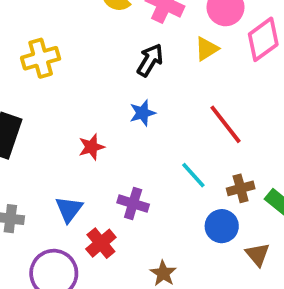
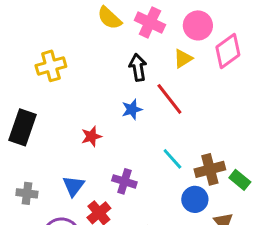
black arrow: (150, 60) -> (138, 67), turned -40
red line: (225, 124) -> (169, 99), moved
brown cross: (241, 188) -> (210, 169), size x1.4

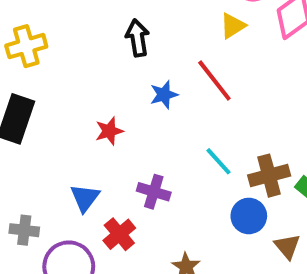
yellow cross: (51, 66) -> (26, 46), moved
black arrow: (138, 67) -> (138, 38), moved
gray cross: (27, 193) -> (24, 230), moved

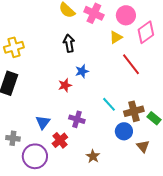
red line: (214, 80) -> (131, 64), moved
red star: (109, 131) -> (65, 85), moved

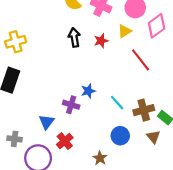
blue star: (82, 71) -> (88, 91), moved
red star: (65, 85) -> (101, 41), moved
purple cross: (77, 119) -> (71, 105), moved
blue circle: (124, 131) -> (120, 136), moved
brown triangle: (143, 146) -> (153, 137), moved

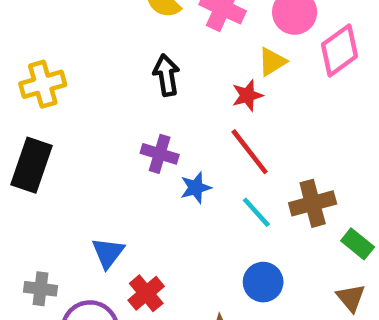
red star: (101, 41) -> (247, 95), moved
red line: (141, 60) -> (250, 152), moved
purple cross: (71, 105) -> (160, 154), moved
brown cross: (144, 110) -> (313, 203), moved
brown triangle: (153, 137) -> (351, 298), moved

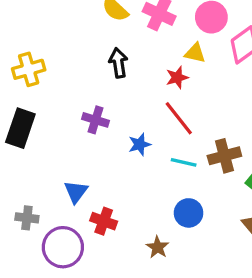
yellow triangle: (272, 62) -> (195, 53), turned 45
purple cross: (160, 154) -> (96, 120), moved
cyan line: (256, 212) -> (184, 162), turned -35
red cross: (146, 293) -> (104, 221), turned -30

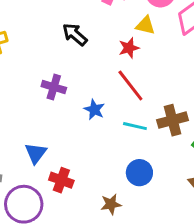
black arrow: (118, 63) -> (75, 34), turned -40
blue star: (140, 144) -> (94, 110), turned -30
brown star: (158, 247) -> (111, 204), turned 30

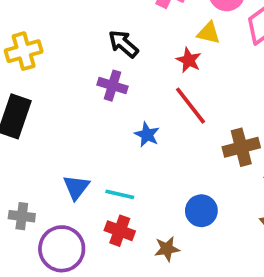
red star: (129, 48) -> (189, 60), turned -30
purple cross: (54, 87) -> (113, 86), moved
cyan line: (135, 126) -> (120, 194), moved
red cross: (61, 180) -> (120, 231), moved

